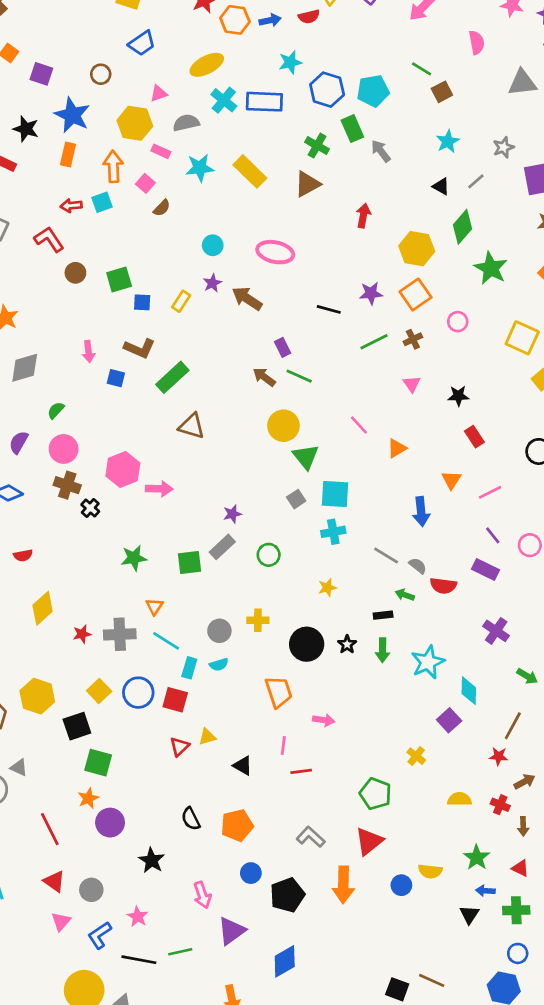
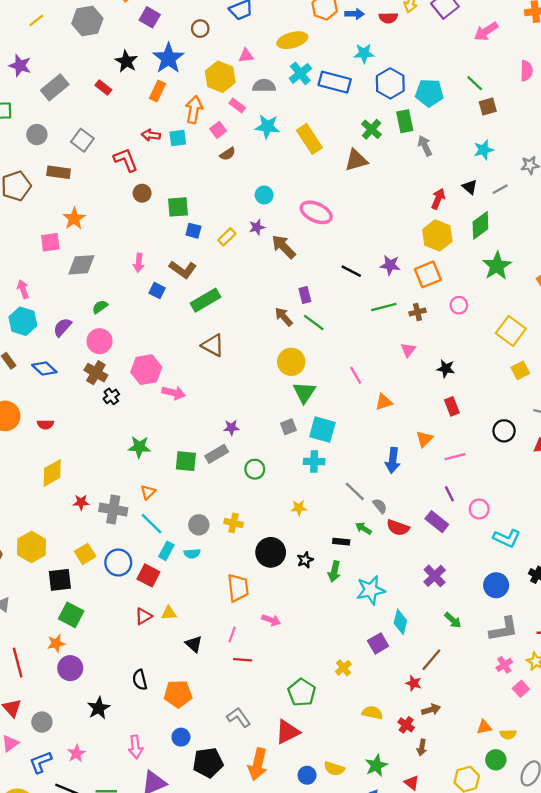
red arrow: (363, 216) -> (438, 199), moved

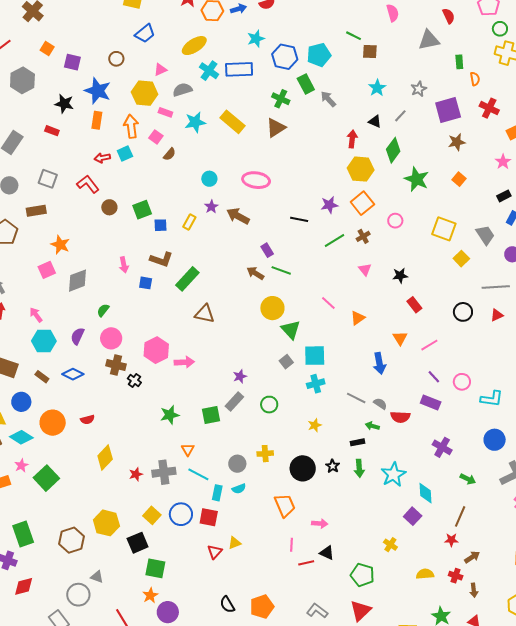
brown square: (488, 107) -> (370, 52), turned 35
black triangle: (194, 644) -> (327, 553), moved

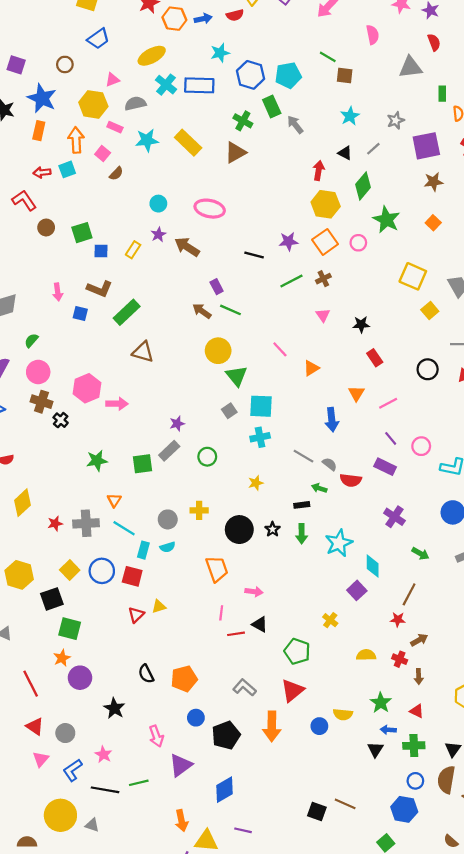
pink circle: (395, 221) -> (358, 243), moved

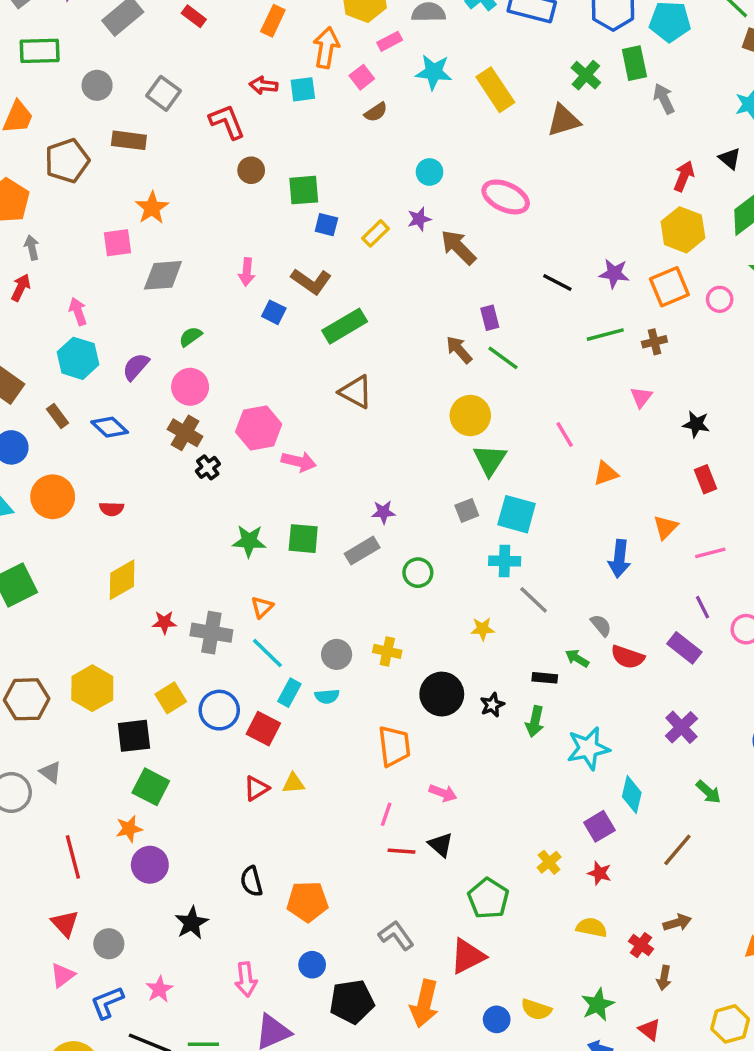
pink rectangle: (115, 127) -> (390, 41), turned -64
gray line: (304, 456) -> (534, 600), moved
green square: (142, 464) -> (303, 539), moved
red star: (398, 619) -> (599, 873), moved

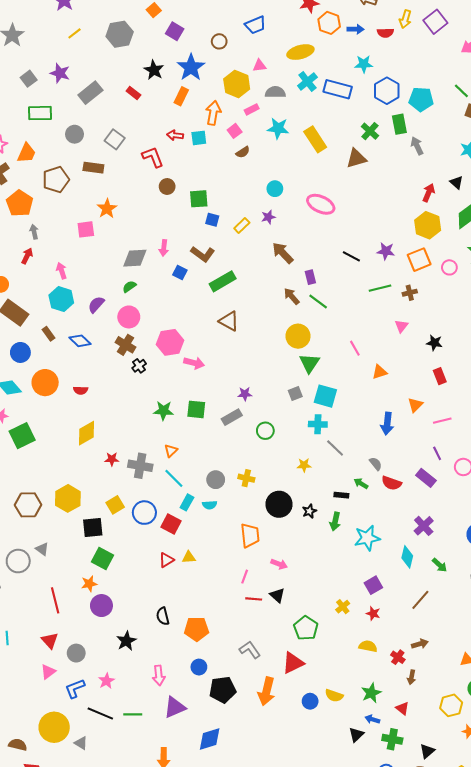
brown arrow: (458, 247) -> (283, 253), moved
gray diamond: (163, 275) -> (135, 258), moved
cyan diamond: (632, 795) -> (407, 557), moved

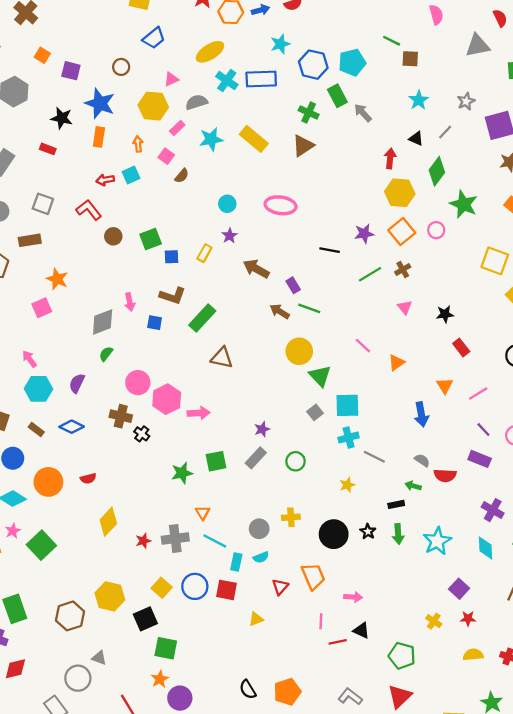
orange arrow: (213, 113) -> (138, 144), size x0.6
pink circle: (129, 317) -> (138, 383), moved
red triangle: (166, 560) -> (280, 587), moved

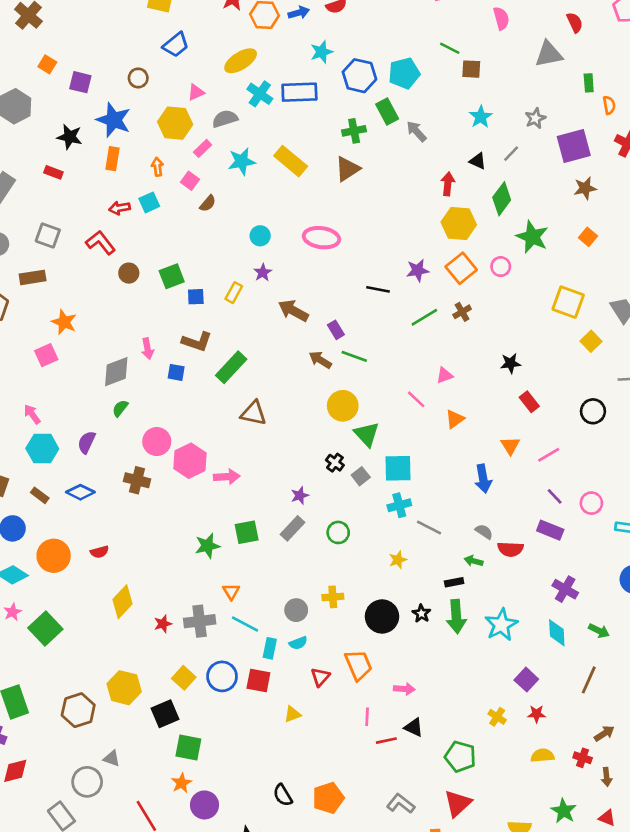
green cross: (309, 113) -> (354, 131), turned -36
pink triangle: (405, 307) -> (445, 375), moved, turned 49
black cross: (142, 434) -> (335, 463), moved
green arrow: (398, 534) -> (456, 617), size x1.4

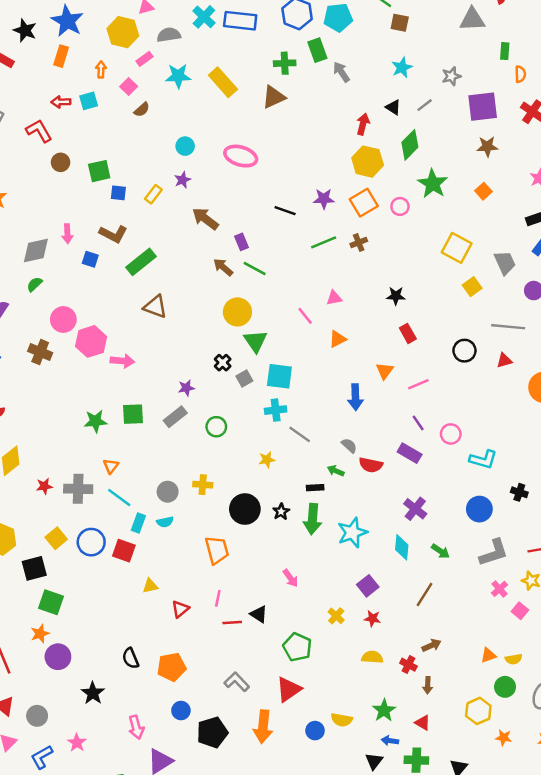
red triangle: (320, 677) -> (180, 609), moved
pink arrow: (404, 689) -> (290, 578), moved, turned 42

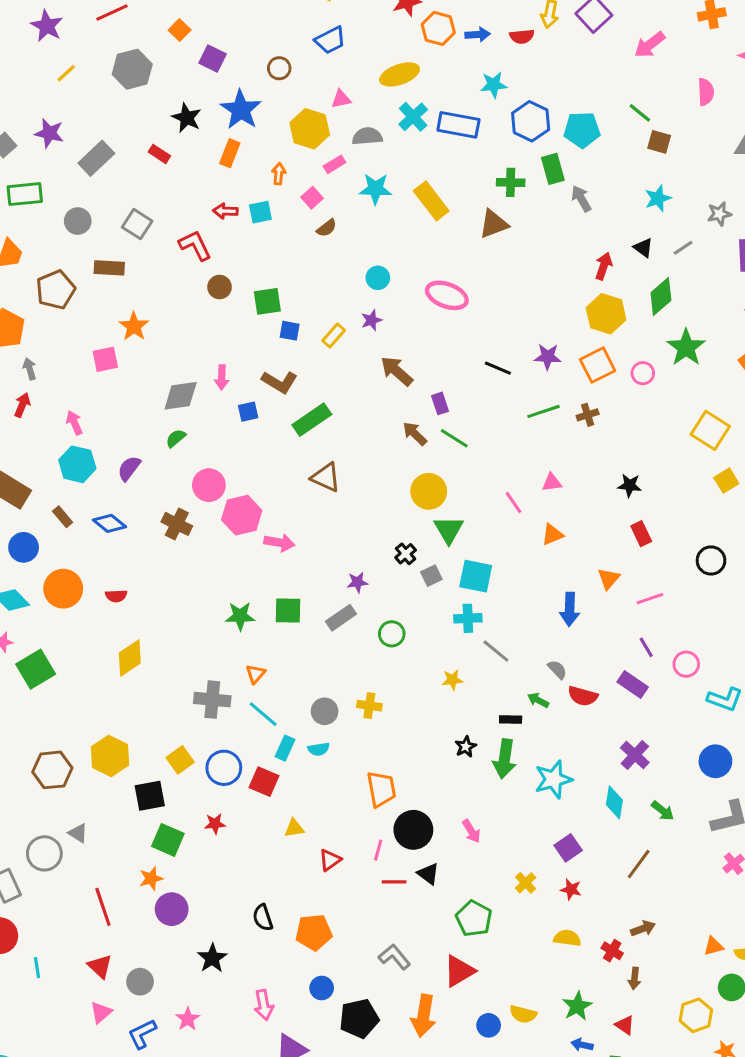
blue square: (90, 259) -> (248, 412), turned -35
red star: (44, 486) -> (215, 824), moved
black circle: (245, 509) -> (413, 830), moved

